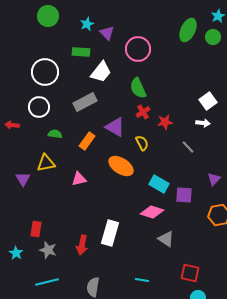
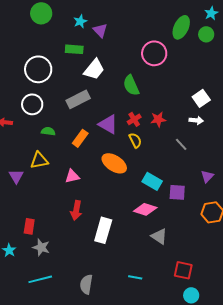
pink circle: (138, 49) -> (154, 53), moved
red cross: (143, 112) -> (134, 119), moved
red arrow: (82, 245) -> (76, 210), moved

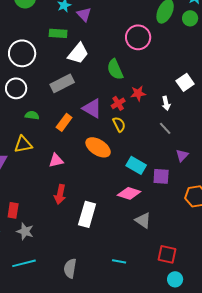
red star: (158, 119) -> (138, 93), moved
white arrow: (196, 120) -> (166, 103), moved, turned 72
purple triangle: (207, 176) -> (182, 155), moved

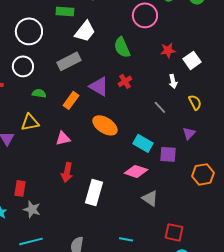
red star: (138, 93) -> (168, 50), moved
yellow semicircle: (119, 124) -> (195, 102), moved
gray line: (165, 128) -> (160, 107), moved

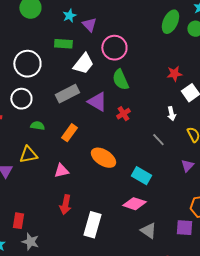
pink circle: (145, 15) -> (114, 48), moved
red star: (168, 50) -> (174, 74), moved
purple triangle: (99, 86) -> (97, 102), moved
purple square: (168, 154) -> (184, 228), moved

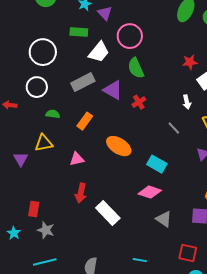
white rectangle: (92, 225) -> (108, 213), turned -60

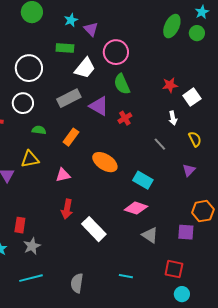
red star: (190, 62) -> (170, 85), moved
gray star: (46, 230) -> (32, 246), turned 30

